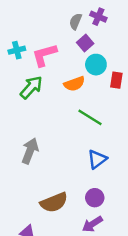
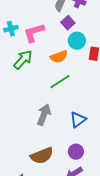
green line: (90, 117) -> (60, 82), moved, turned -65
gray arrow: (30, 151) -> (44, 115), moved

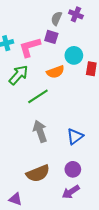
purple square: (68, 23) -> (51, 37), moved, turned -32
green line: (60, 82) -> (38, 96), moved
gray arrow: (44, 115) -> (40, 131), turned -40

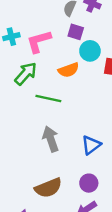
purple square: (51, 37) -> (76, 32), moved
green line: (38, 96) -> (48, 99), turned 45

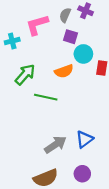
pink L-shape: (39, 41) -> (37, 25), moved
gray arrow: (51, 139) -> (55, 145), moved, turned 75

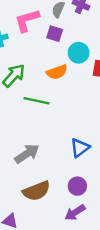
purple square: (70, 37) -> (55, 34), moved
gray arrow: (55, 145) -> (27, 154), moved

